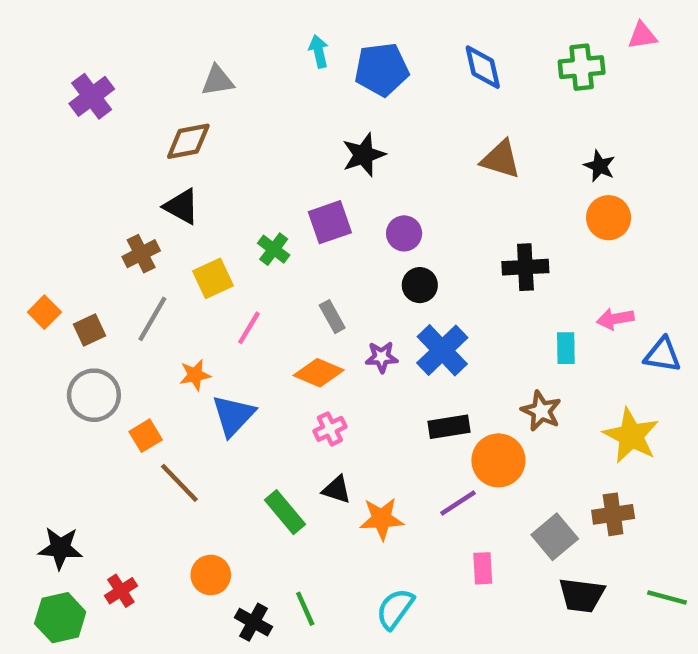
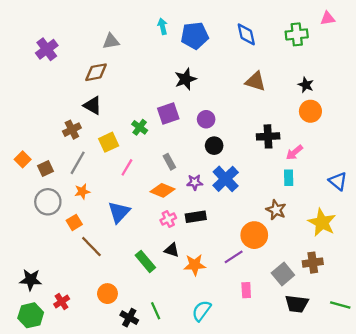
pink arrow: (615, 319) -> (294, 153), moved, turned -30
blue triangle: (662, 355) -> (338, 181), turned 30
orange star: (195, 375) -> (82, 191), moved
black rectangle: (449, 427) -> (196, 217), moved

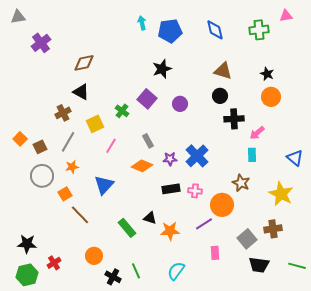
gray triangle: (111, 41) -> (18, 17), moved
purple square: (168, 114) -> (147, 99), turned -30
black circle: (214, 146) -> (220, 96), moved
pink cross: (168, 219) -> (195, 191), moved, turned 32

